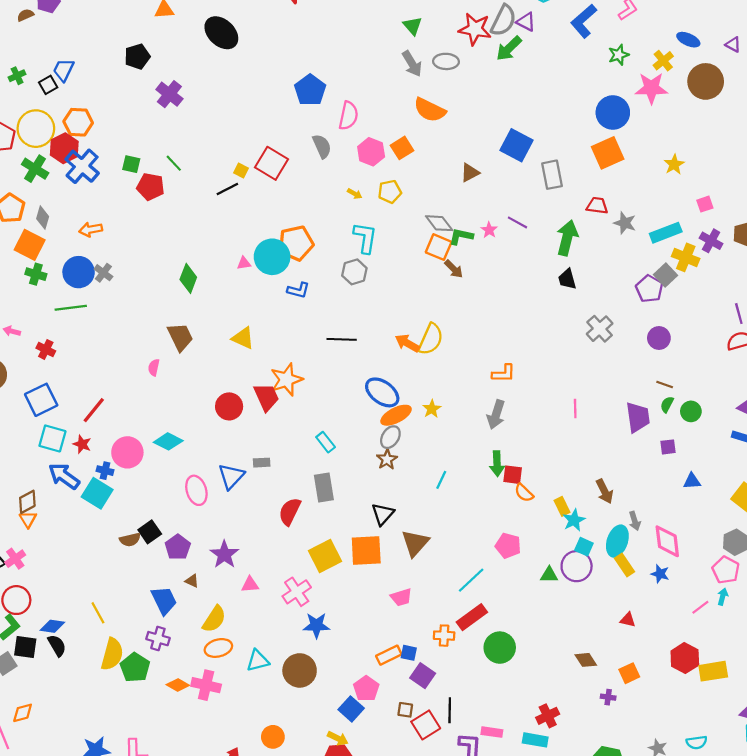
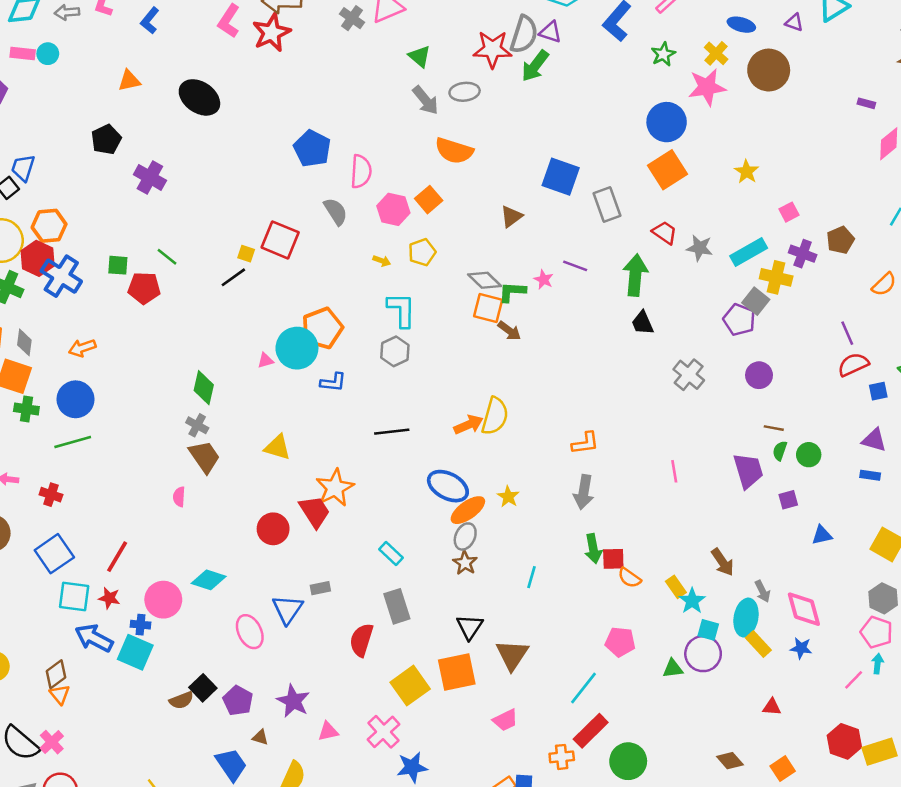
red trapezoid: (597, 206) -> (665, 233), turned 35
gray cross: (103, 273) -> (197, 425), moved
orange arrow: (407, 343) -> (468, 425), turned 135

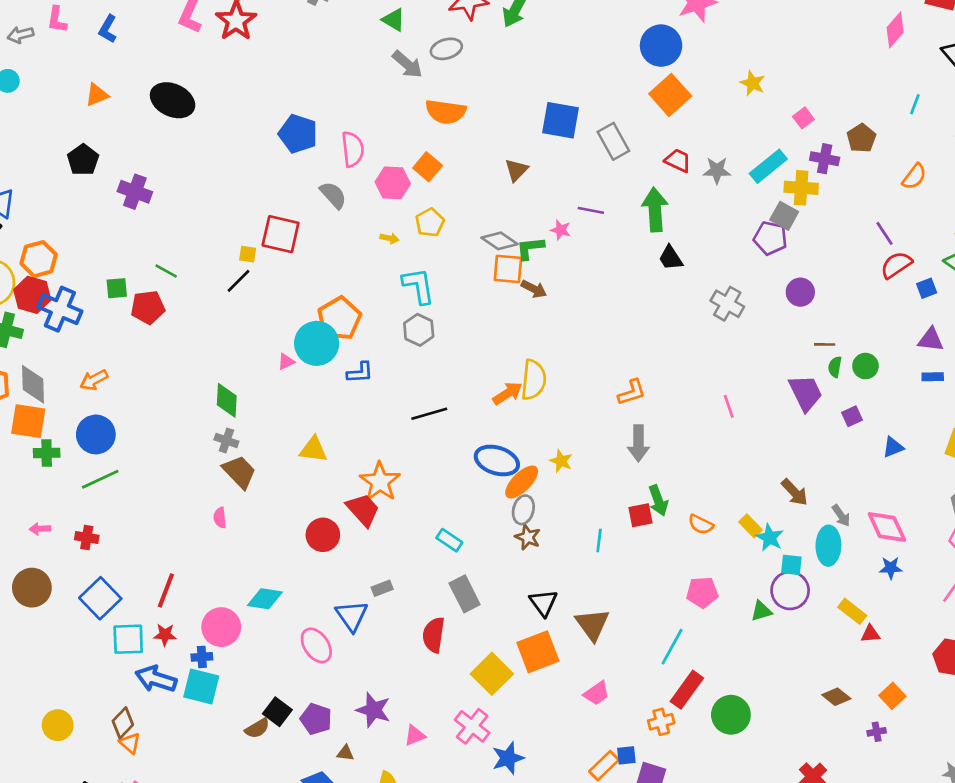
gray diamond: (24, 342) -> (33, 384), size x1.4
red square: (613, 559) -> (641, 515), moved
yellow rectangle: (758, 644) -> (852, 611), moved

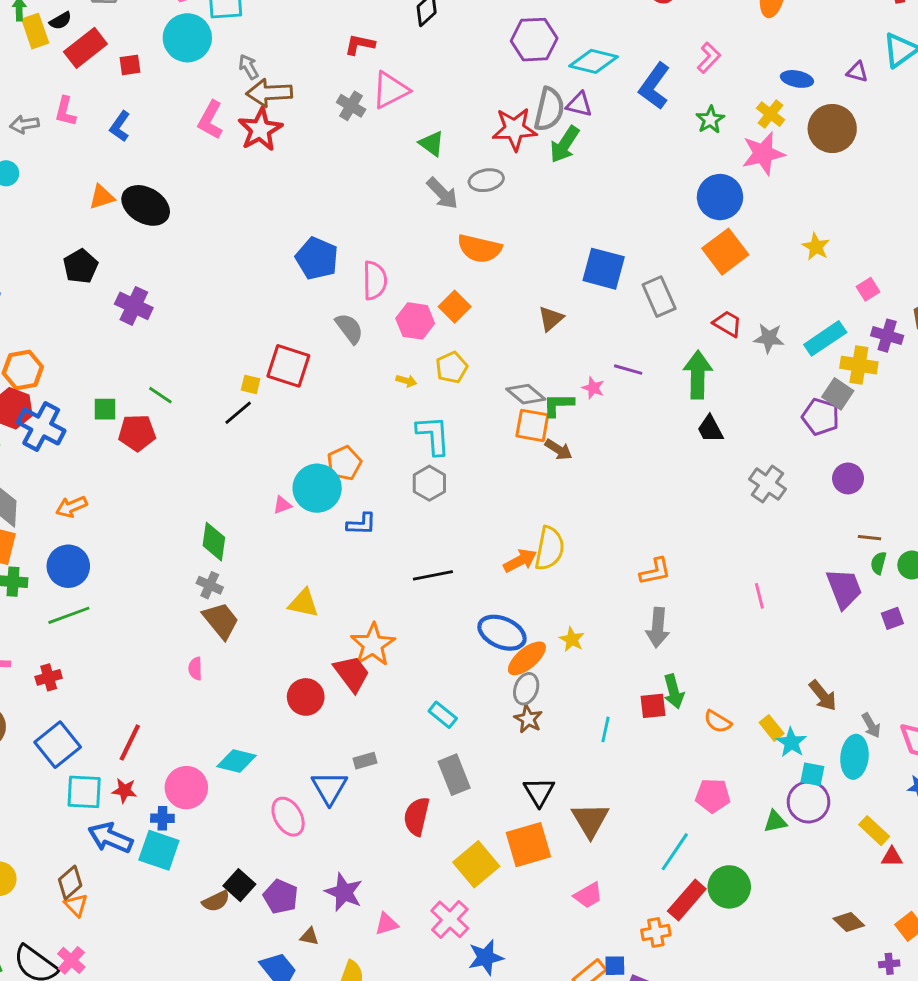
black ellipse: (173, 100) -> (146, 205), moved
orange pentagon: (339, 318) -> (344, 463), size x0.7
red cross: (87, 537) -> (49, 677), turned -30
green circle: (731, 715) -> (729, 887), moved

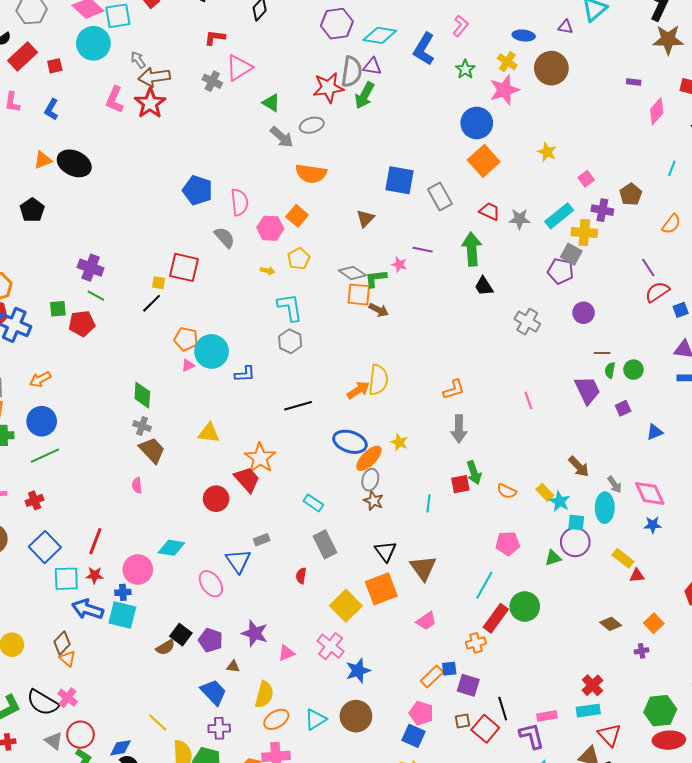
purple cross: (134, 306) -> (91, 268), moved
orange pentagon: (344, 463) -> (186, 339), moved, turned -30
red semicircle: (417, 816) -> (301, 576), size x0.6

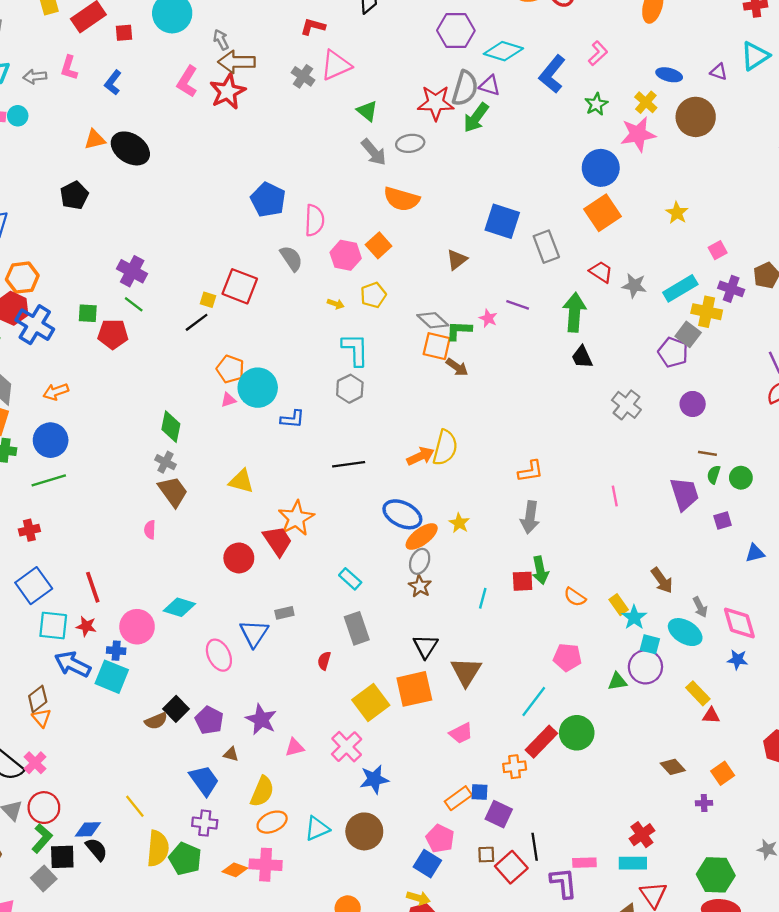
cyan ellipse: (605, 508) -> (685, 632), turned -68
red line: (95, 541) -> (93, 587), turned -48

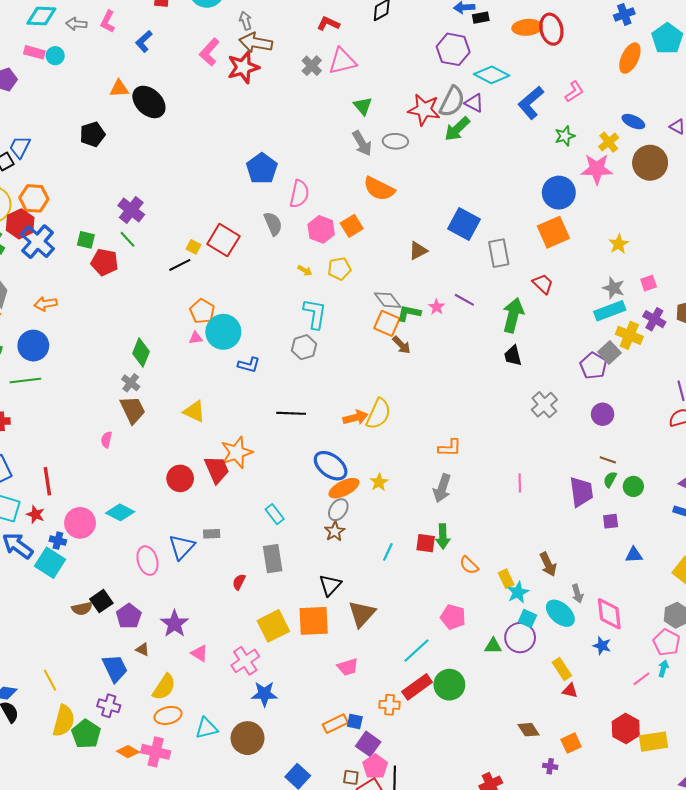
gray star: (634, 286) -> (614, 288), moved
pink triangle: (295, 747) -> (199, 653), turned 36
pink pentagon: (440, 839) -> (375, 766), moved

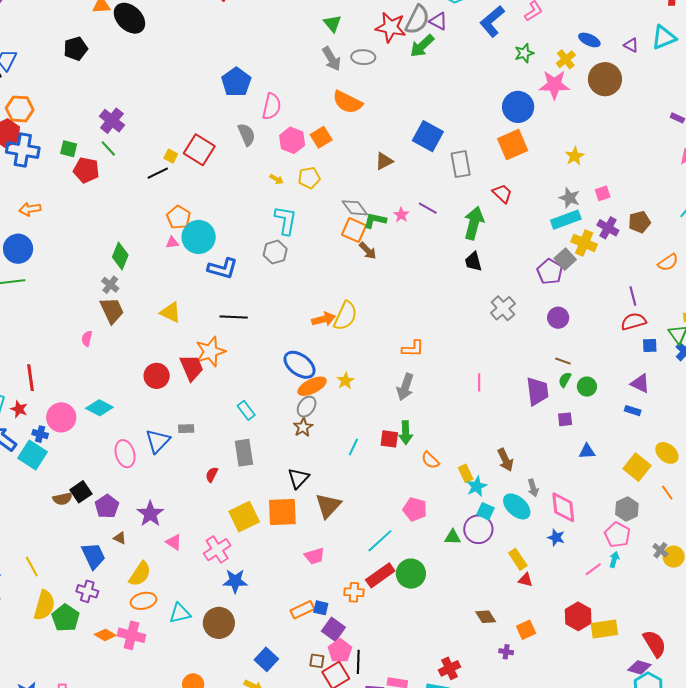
blue cross: (38, 242) -> (23, 150), turned -32
blue L-shape: (249, 365) -> (223, 268), size x1.4
black line: (291, 413) -> (234, 317), moved

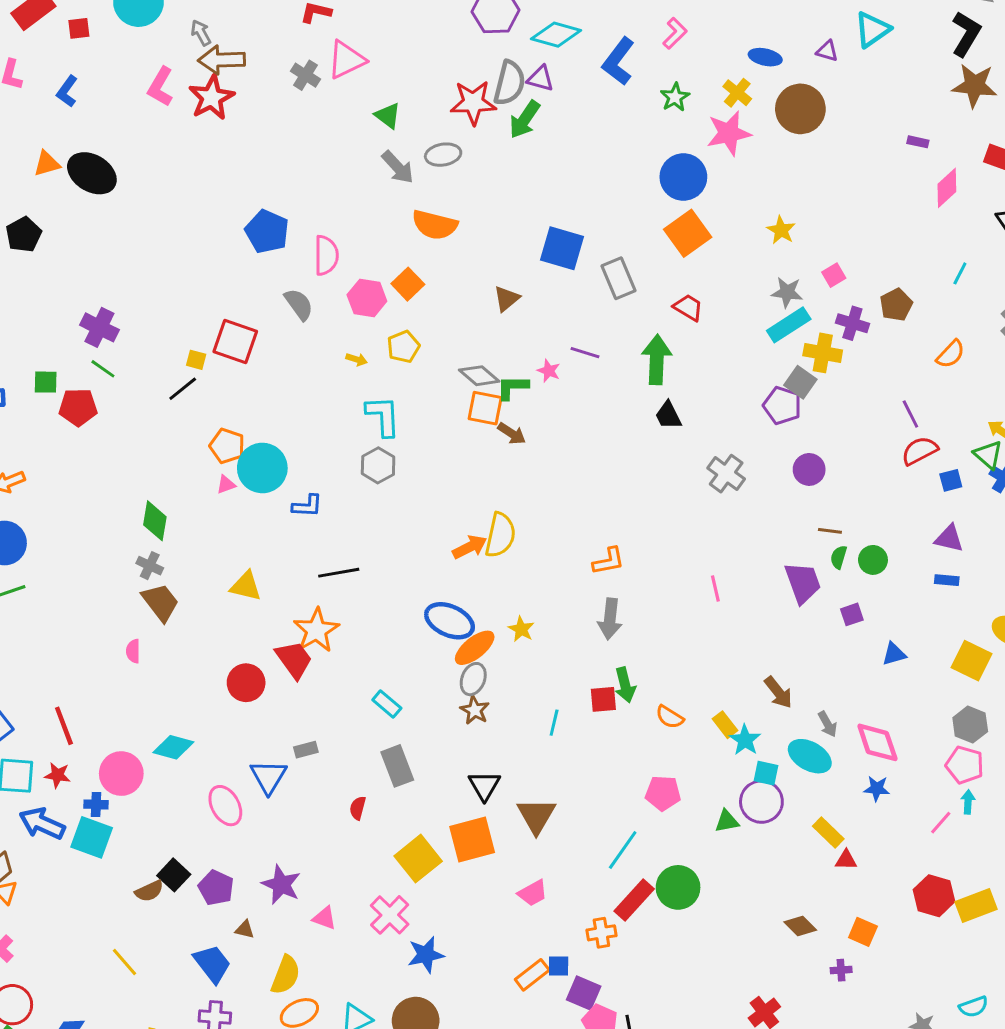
blue L-shape: (223, 268) -> (307, 506), size x0.7
yellow line: (32, 567) -> (125, 962), moved
orange square: (526, 630) -> (863, 932), turned -30

